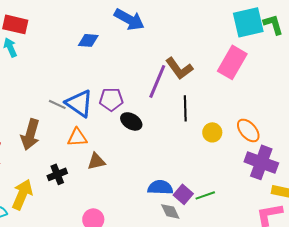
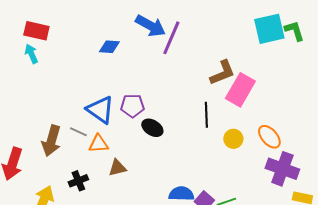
pink rectangle: (232, 62) -> (240, 90), moved
brown L-shape: (179, 68) -> (222, 73), moved, turned -76
purple line: (157, 81) -> (171, 38), moved
gray line: (57, 104) -> (78, 132), moved

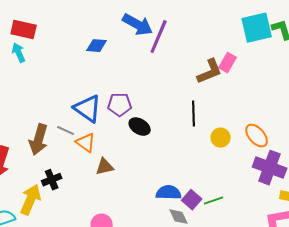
pink rectangle: (240, 90) -> (228, 63), moved, size x0.6
orange triangle: (98, 144) -> (86, 143), turned 40
black cross: (78, 181) -> (52, 180), moved

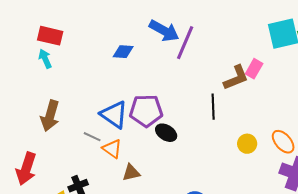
purple pentagon: (120, 105) -> (146, 111), size x1.4
black line: (194, 114) -> (213, 107), moved
brown arrow: (39, 140) -> (50, 116), moved

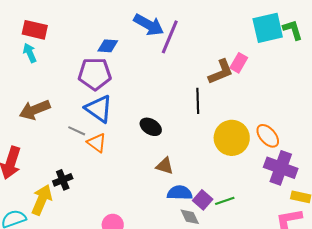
purple pentagon: (146, 111) -> (95, 74), moved
brown arrow: (50, 116) -> (35, 110), turned 52
yellow circle: (247, 144) -> (232, 138), size x1.8
brown triangle: (131, 173) -> (165, 166), moved, turned 30

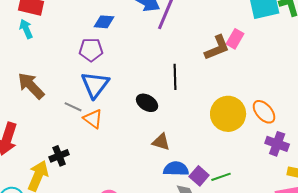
purple pentagon: (95, 74) -> (91, 50), size x0.7
black line: (198, 101) -> (175, 77), moved
blue triangle: (99, 109) -> (95, 85), turned 32
brown arrow: (35, 110) -> (31, 86), turned 68
purple cross: (281, 168) -> (277, 144), size x0.7

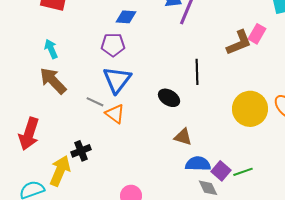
cyan arrow: (26, 29) -> (51, 49), moved

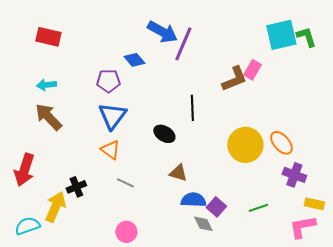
blue diamond: (126, 17) -> (134, 60), moved, turned 45
cyan arrow: (51, 49) -> (46, 85), turned -72
gray line: (95, 102) -> (125, 183), moved
green line: (243, 172) -> (258, 208), moved

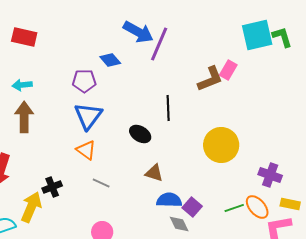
brown arrow: (48, 117) -> (24, 117), turned 44
orange ellipse: (281, 143) -> (257, 207), moved

